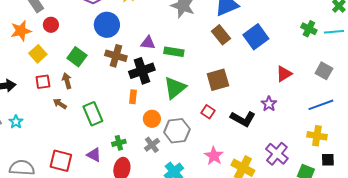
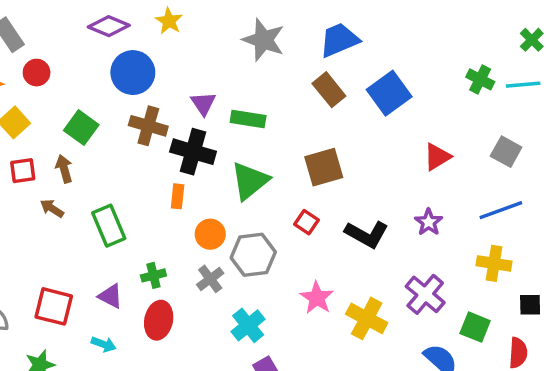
purple triangle: (148, 43) -> (203, 103), turned 49
black cross: (142, 71) -> (193, 152), turned 35
purple star: (269, 104) -> (429, 222), moved
black square: (328, 160) -> (530, 305), moved

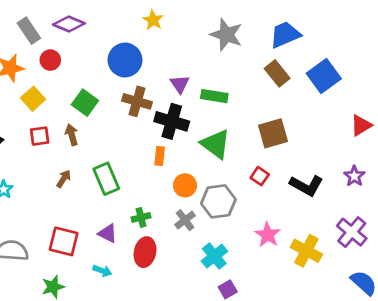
purple diamond: (109, 26) -> (69, 24), moved
green triangle: (250, 181) -> (216, 144), turned -44
brown arrow: (52, 208) -> (64, 179), moved, turned 90

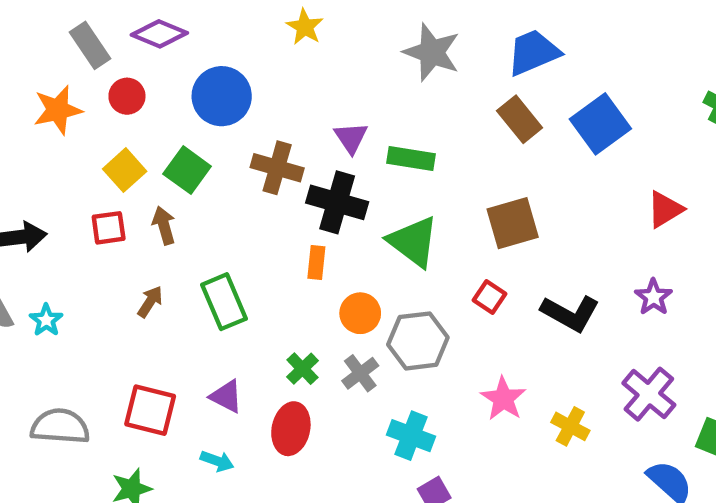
blue circle: (125, 60) -> (222, 96), moved
yellow square: (33, 99) -> (125, 170), moved
green cross: (141, 217) -> (302, 369), moved, turned -30
yellow cross: (306, 251) -> (570, 426), size x0.7
cyan cross: (214, 256) -> (411, 436), turned -30

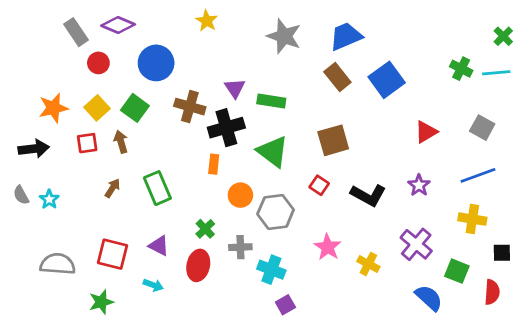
orange star: (58, 110) -> (53, 108), moved
black cross: (337, 202) -> (226, 128), turned -32
gray cross: (360, 373) -> (240, 247), moved, turned 35

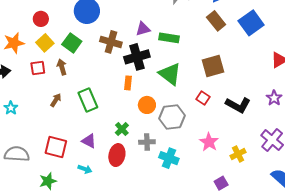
red circle: (98, 63) -> (41, 19), moved
purple triangle: (235, 88) -> (143, 29), turned 49
yellow cross: (368, 264) -> (238, 154), turned 35
purple square: (285, 305) -> (221, 183), moved

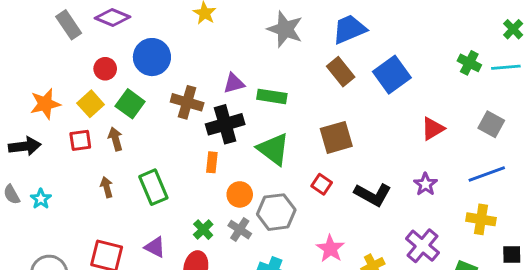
red circle: (41, 19) -> (105, 69), moved
brown arrow: (56, 100) -> (107, 187), turned -48
gray cross: (147, 142) -> (240, 230), moved, turned 35

